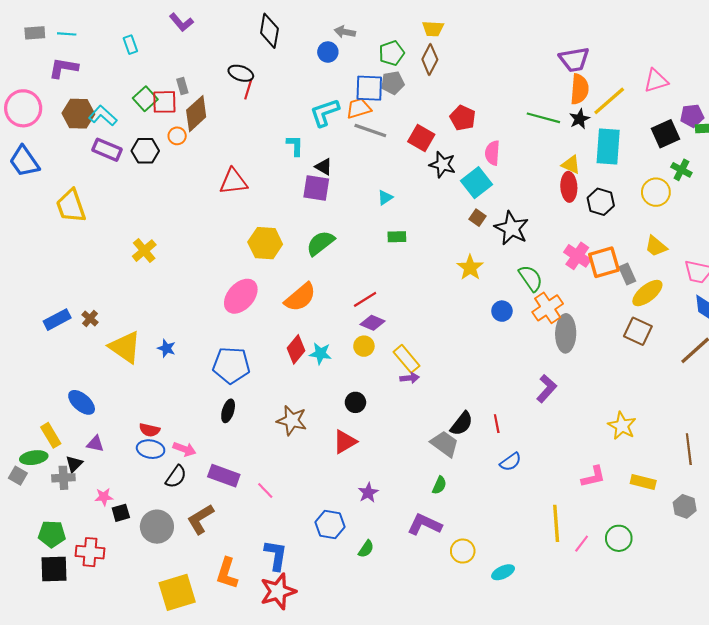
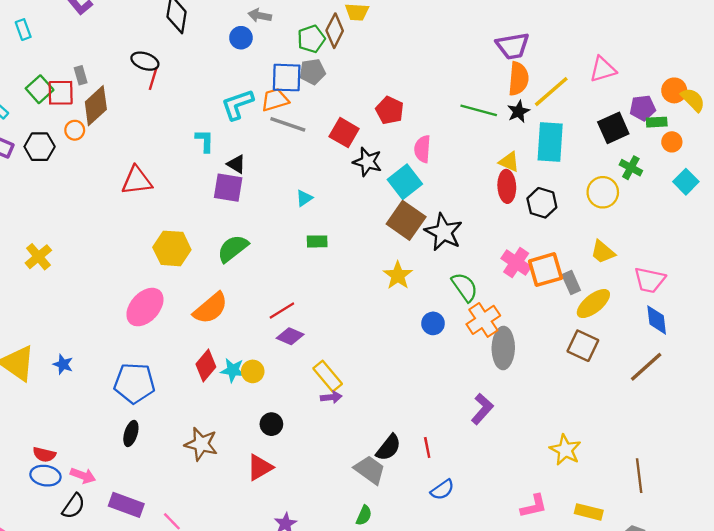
brown diamond: (430, 59) -> (335, 31), moved
brown square: (478, 218) -> (406, 220), size x2.0
yellow circle: (364, 346) -> (253, 371), moved

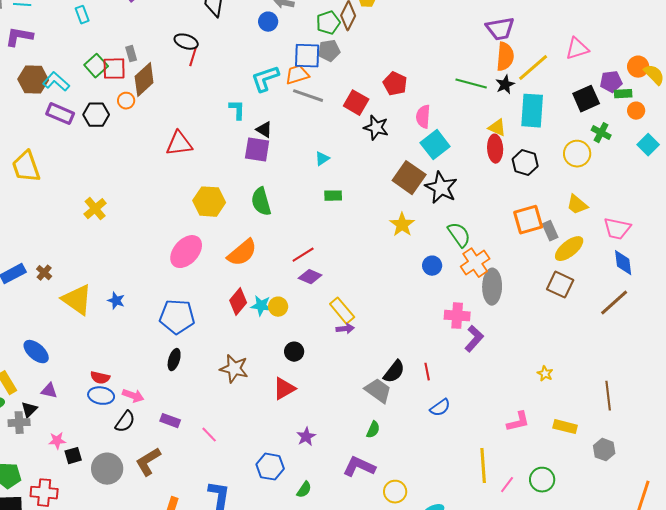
cyan square: (405, 182) -> (435, 145), moved
green semicircle: (233, 248) -> (261, 202), turned -68
pink cross: (516, 263) -> (457, 316), moved, turned -30
yellow star: (565, 450) -> (545, 374), size x0.6
purple rectangle: (126, 505) -> (170, 421), size x0.7

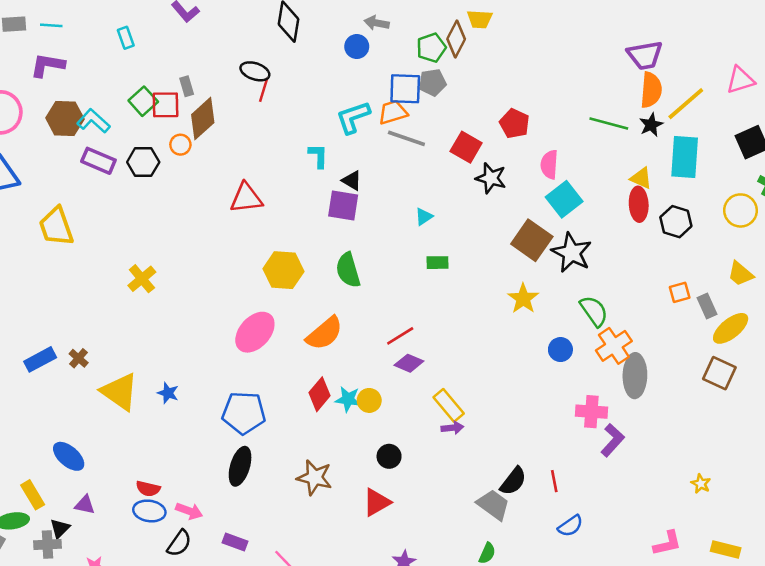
orange square: (528, 220) -> (680, 292), size x0.6
black ellipse: (174, 360) -> (240, 466), size x1.4

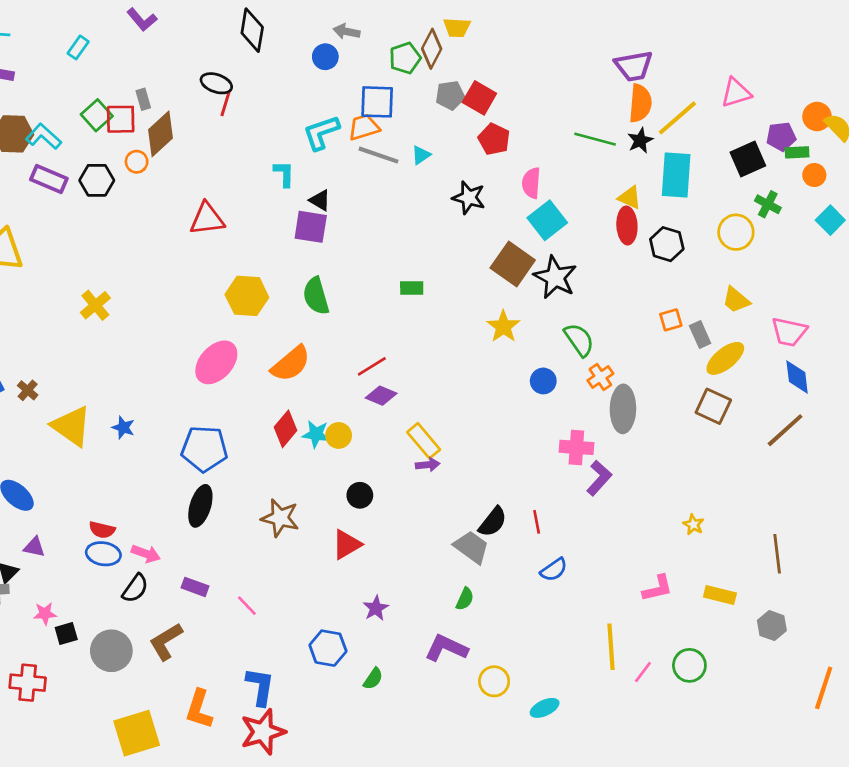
cyan rectangle: (126, 38) -> (78, 47), turned 55
gray pentagon: (433, 83) -> (450, 95), moved
red square: (466, 147) -> (479, 98), moved
cyan triangle: (424, 217) -> (421, 155), moved
orange cross: (614, 346) -> (600, 377), size x0.7

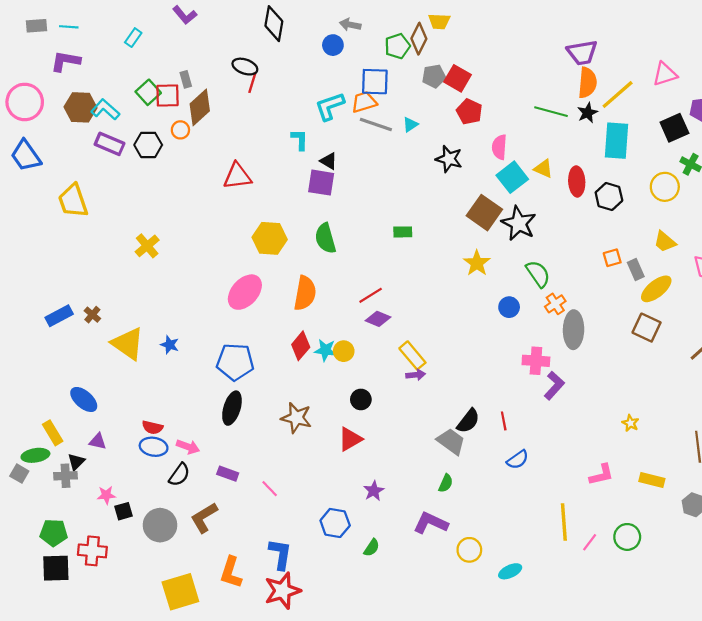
yellow triangle: (630, 198) -> (543, 169), moved
orange semicircle: (291, 364) -> (305, 293), turned -40

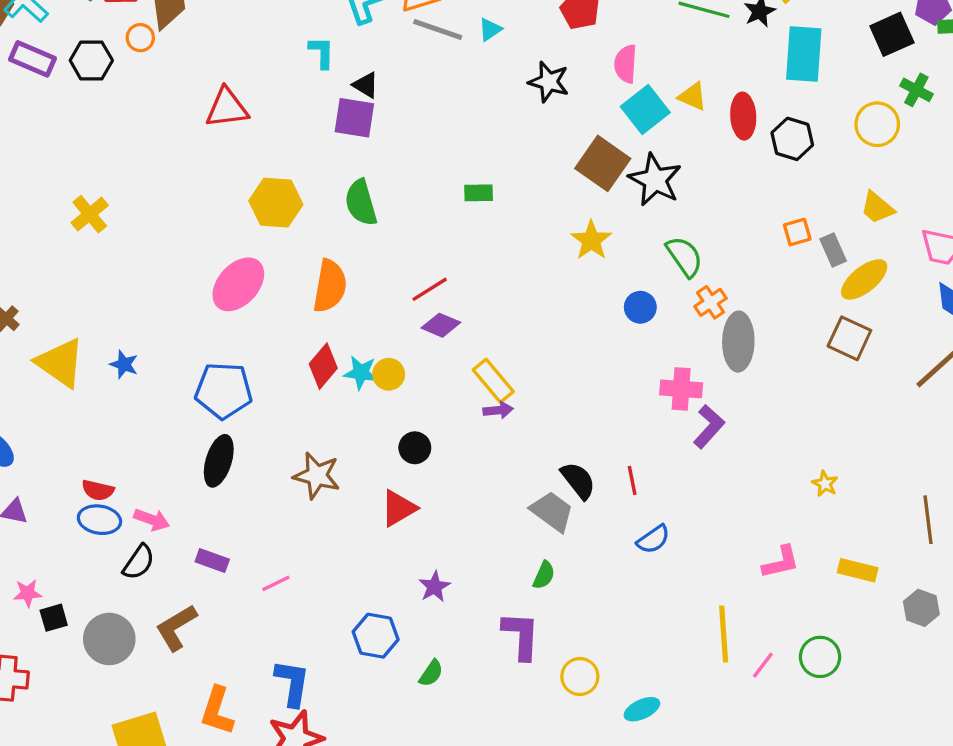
black semicircle: (468, 421) -> (578, 480), turned -76
pink line: (270, 489) -> (276, 583), turned -72
purple L-shape: (431, 523) -> (521, 636), turned 68

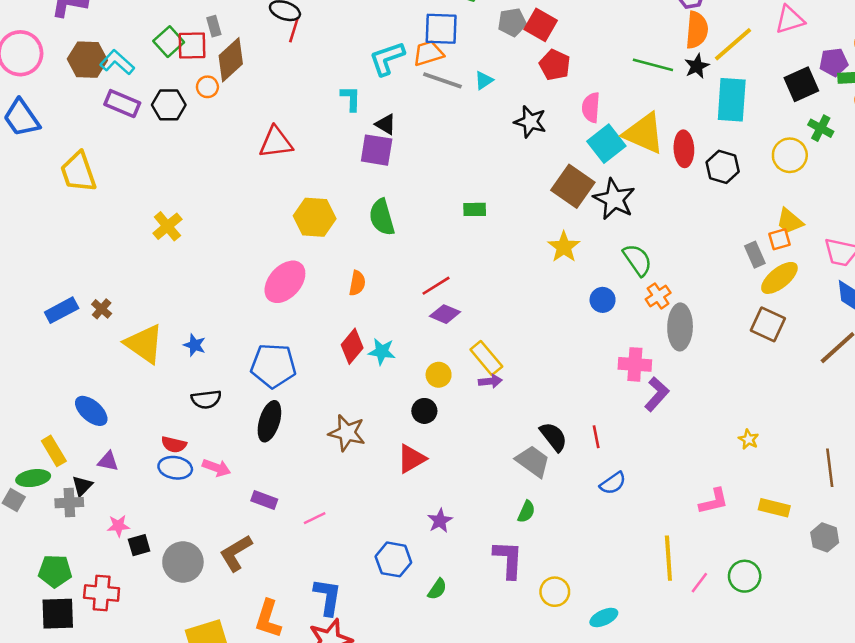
yellow triangle: (693, 96) -> (644, 133), size x1.8
orange square: (797, 232) -> (779, 239), moved
orange semicircle: (330, 286) -> (357, 283), size x0.6
yellow circle: (389, 374) -> (439, 375), moved
black semicircle: (139, 562) -> (206, 399), moved, turned 48

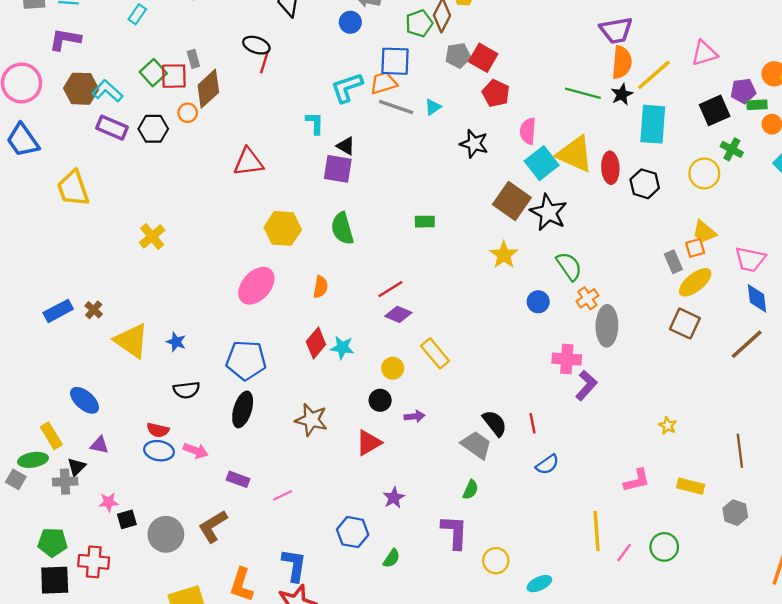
purple arrow: (490, 381) -> (414, 416), moved

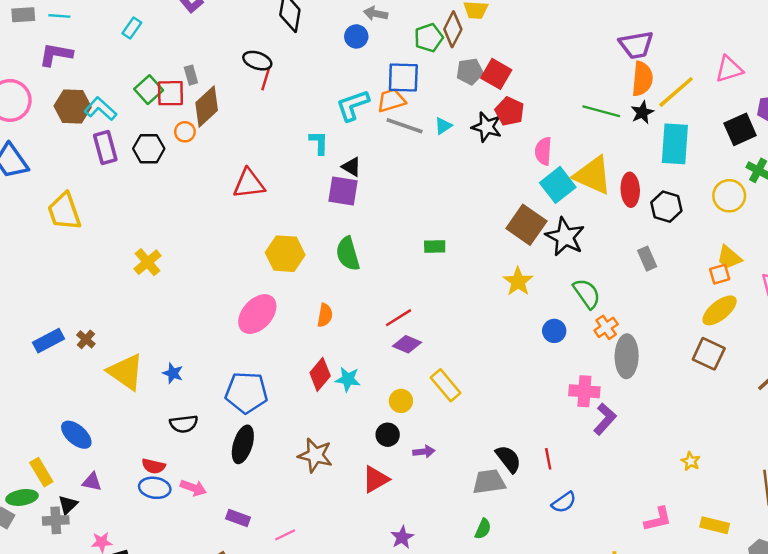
purple rectangle: (112, 128) -> (105, 147), turned 52
black star: (474, 144) -> (487, 127), moved
gray rectangle: (673, 262) -> (647, 259), moved
gray trapezoid: (476, 445) -> (489, 482), turned -44

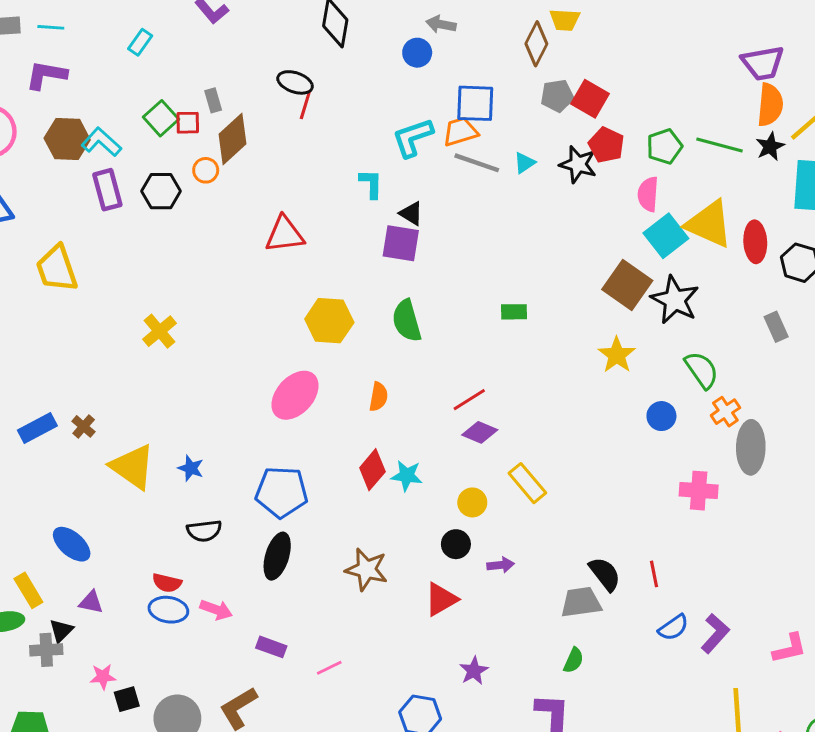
green pentagon: (429, 38) -> (664, 146), moved
red square: (170, 93) -> (188, 123), size x0.7
purple L-shape: (605, 419) -> (715, 634), moved

